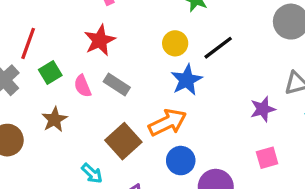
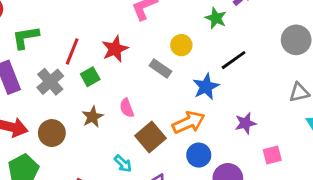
red star: (100, 40) -> (115, 49), moved
yellow circle: (175, 43) -> (181, 45), moved
gray rectangle: (117, 85) -> (160, 68), moved
pink semicircle: (83, 86) -> (127, 108), moved
purple star: (263, 109) -> (245, 123), moved

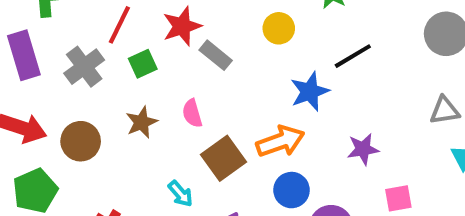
gray rectangle: (160, 68) -> (216, 55), moved

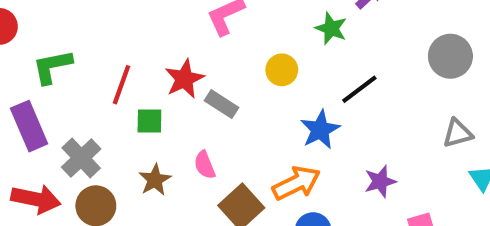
green square: (143, 64) -> (149, 121), turned 32
gray cross: (84, 67) -> (81, 158), moved

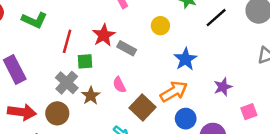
green L-shape: (52, 67) -> (34, 20), moved, turned -140
black line: (359, 89) -> (216, 18), moved
gray cross: (81, 158) -> (67, 83), moved

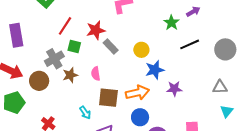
yellow circle: (160, 26) -> (141, 50), moved
purple star: (223, 87) -> (174, 89), moved
brown square: (143, 108) -> (108, 98), turned 35

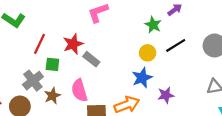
yellow circle: (141, 50) -> (148, 53), moved
pink semicircle: (96, 74) -> (79, 90), size x1.5

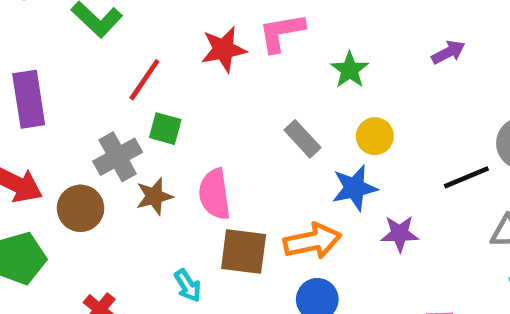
green star: (153, 25) -> (350, 70), moved
red star: (73, 44) -> (224, 49), moved
black line: (176, 45) -> (466, 177), moved
gray rectangle: (91, 59) -> (303, 139), moved

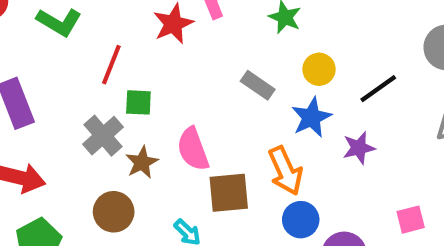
black line: (466, 177) -> (378, 89), moved
brown circle: (81, 208) -> (114, 212), moved
orange arrow: (312, 241) -> (285, 171), turned 90

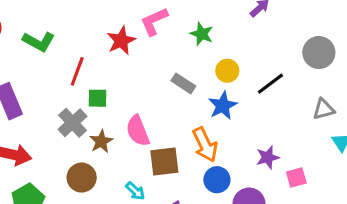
purple star: (359, 148) -> (268, 157), moved

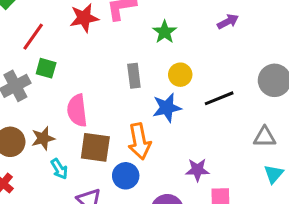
gray rectangle: (183, 83) -> (134, 76), turned 35
brown star: (101, 141) -> (43, 138), moved
blue circle: (217, 180) -> (126, 176), moved

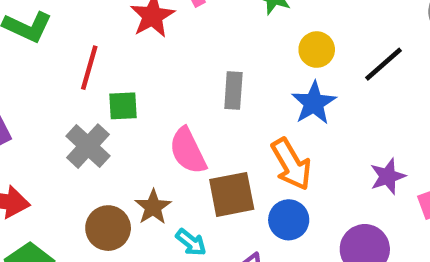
gray rectangle: (134, 76) -> (233, 91), moved, turned 30

